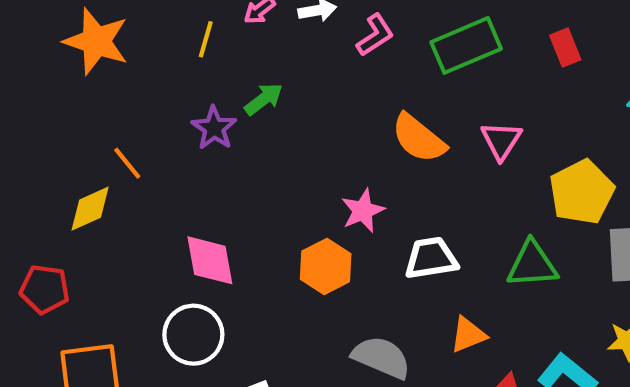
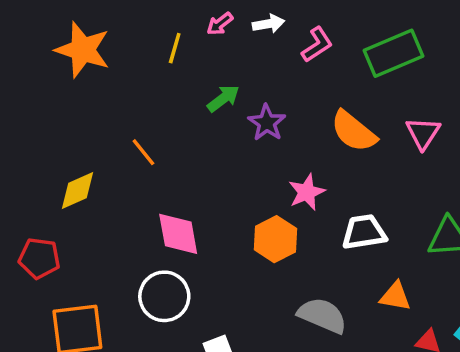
purple star: (214, 128) -> (267, 123), moved
orange line: (127, 163) -> (143, 152), moved
orange triangle: (468, 335) -> (395, 296), turned 32

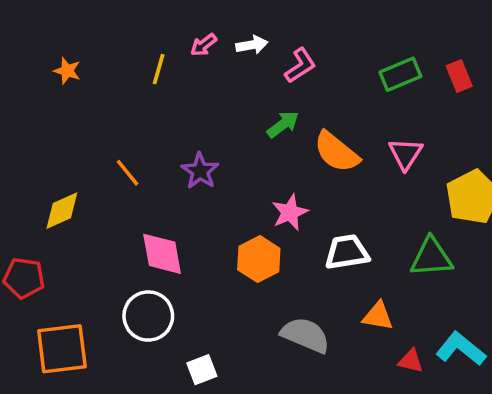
orange star: (83, 50) -> (67, 71), size x0.5
green rectangle: (393, 53) -> (400, 74), moved, size x0.7
green arrow: (223, 98) -> (283, 124), moved
purple star: (267, 123) -> (200, 171), moved

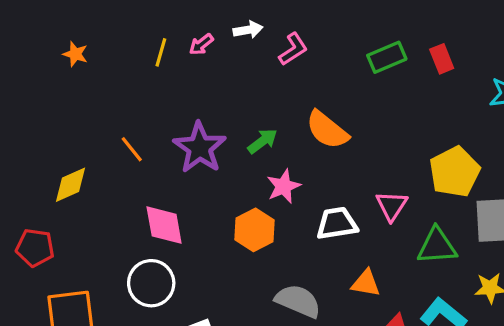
pink arrow: (204, 45) -> (201, 44), moved
green arrow: (283, 124) -> (263, 141), moved
pink triangle: (406, 154) -> (392, 206), moved
purple star: (200, 171) -> (200, 148), size x1.5
green triangle: (431, 257) -> (437, 246), moved

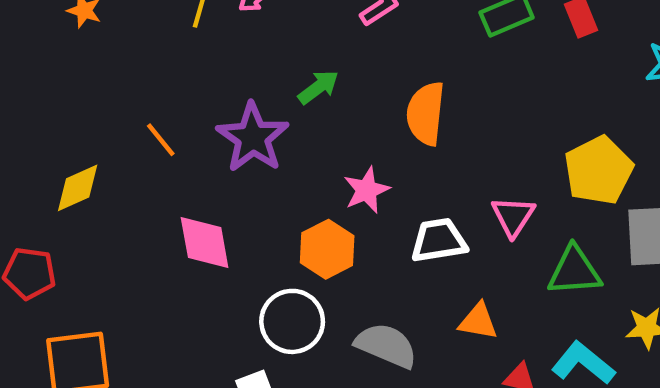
orange semicircle: (327, 130) -> (426, 113), turned 57
green arrow: (263, 141) -> (318, 87), moved
white circle: (151, 283) -> (292, 321), moved

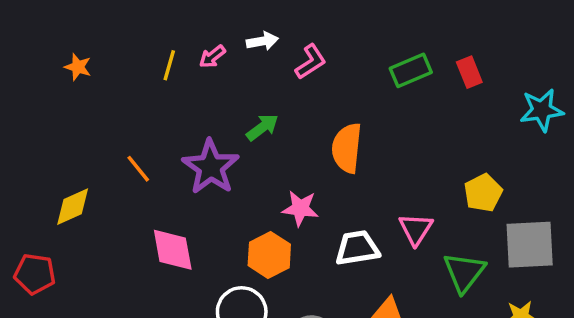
yellow pentagon: (599, 170) -> (483, 193), size x0.7
pink star: (367, 190) -> (300, 208), turned 30
green triangle: (574, 271) -> (464, 272), turned -48

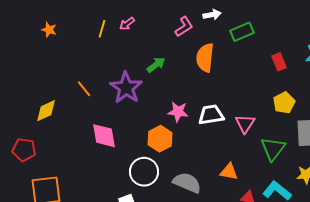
white arrow: (262, 41) -> (212, 15), moved
red rectangle: (469, 72) -> (279, 62), moved
orange semicircle: (347, 148) -> (205, 58), moved
white trapezoid: (357, 248) -> (211, 115), moved

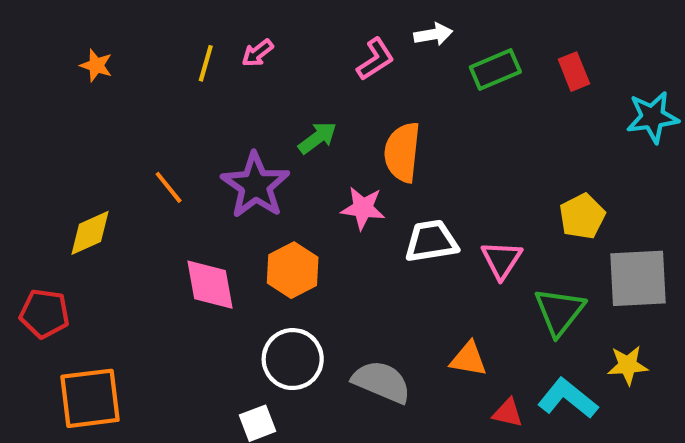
orange semicircle: (205, 58) -> (402, 152), moved
red rectangle: (279, 62) -> (574, 72), moved
pink star: (178, 112) -> (363, 208), moved
orange hexagon: (160, 139) -> (293, 270), moved

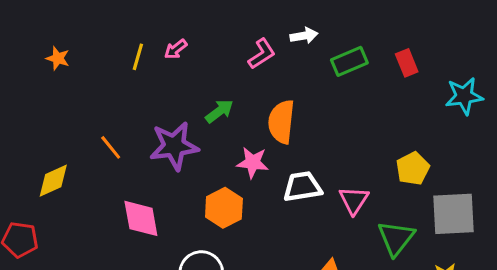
purple star: (255, 185) -> (174, 146), turned 30
orange hexagon: (293, 270) -> (224, 208), moved

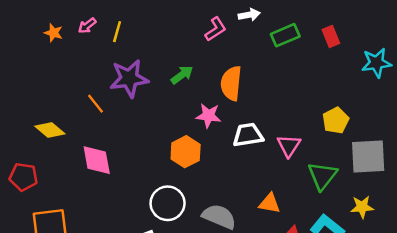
pink arrow: (176, 49) -> (87, 26), moved
purple star: (174, 146) -> (129, 78), moved
yellow diamond: (53, 181) -> (50, 130), turned 64
pink diamond: (141, 218) -> (97, 160), moved

